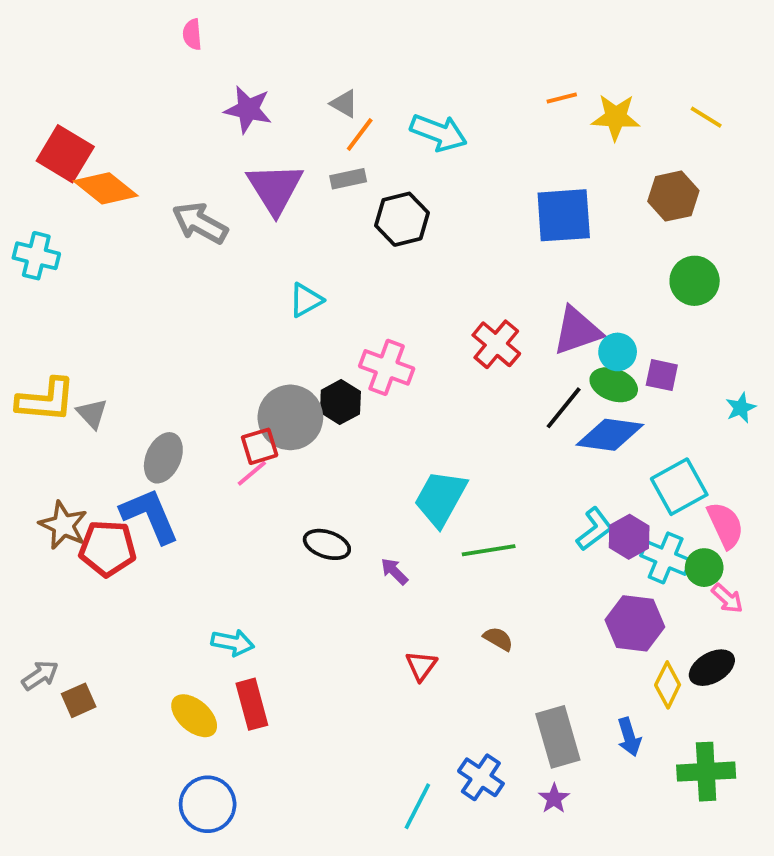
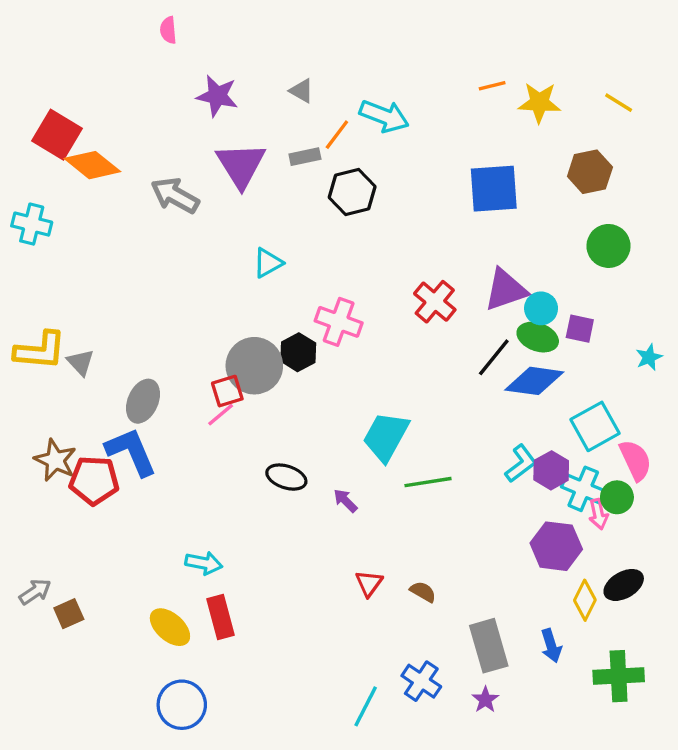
orange line: (360, 134) -> (337, 135), moved
pink arrow: (727, 598) -> (598, 514), moved, turned 36
brown semicircle: (498, 639) -> (423, 592), moved

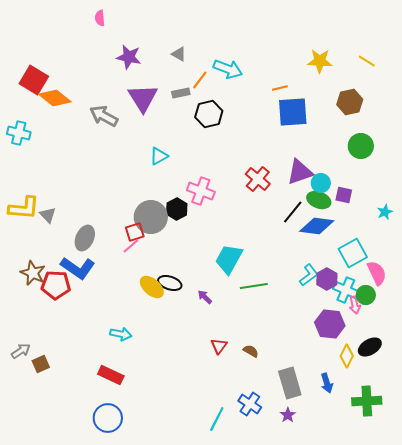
orange line: (492, 86) -> (280, 88), moved
blue L-shape: (131, 452) -> (78, 268), turned 148
red rectangle: (221, 617) -> (111, 375), moved, turned -50
yellow ellipse: (170, 627) -> (152, 287), moved

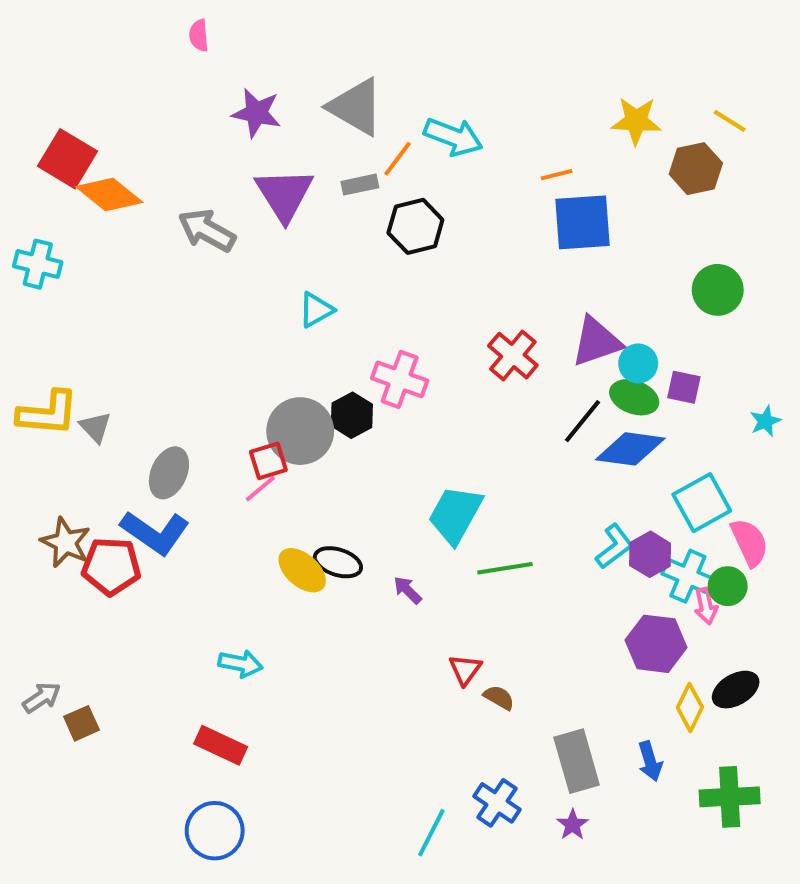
gray triangle: (179, 54) -> (356, 107), size x2.0
brown hexagon: (350, 102) -> (696, 169), moved
red triangle: (219, 346) -> (465, 670), moved

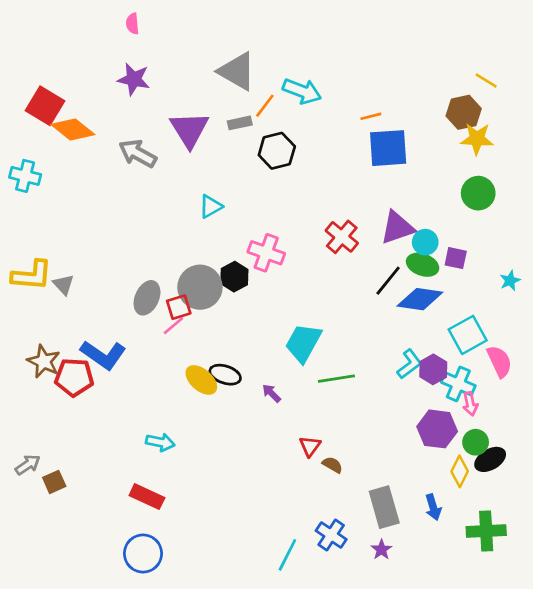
purple star: (256, 113) -> (134, 79), moved
yellow star: (636, 121) -> (477, 139), moved
gray ellipse: (169, 473) -> (147, 298), moved
green circle: (728, 586) -> (476, 442), moved

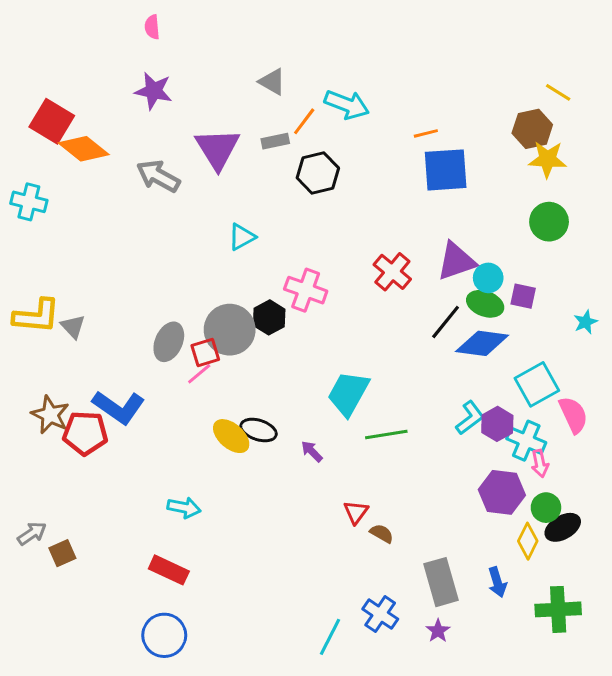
gray triangle: (237, 71) -> (272, 82), size x0.6

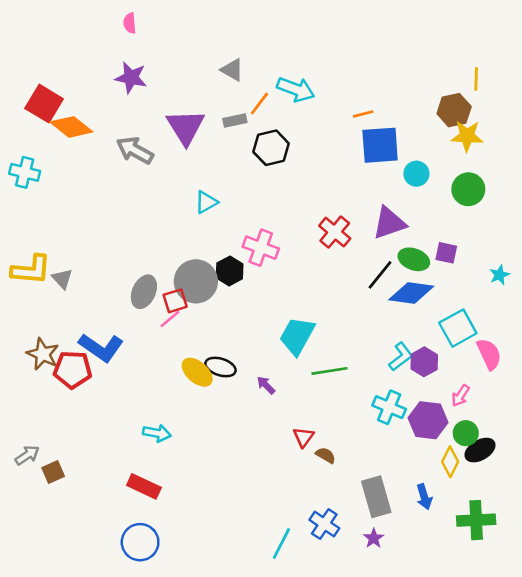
yellow line: (558, 92) -> (476, 79), turned 60
cyan circle: (488, 278) -> (416, 174), moved
cyan cross: (526, 441) -> (389, 407), moved
pink arrow: (540, 463) -> (461, 396), turned 45

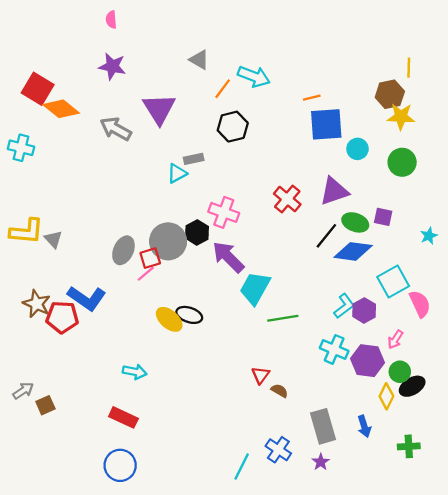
gray rectangle: (235, 120) -> (194, 159), moved
purple arrow: (266, 385) -> (228, 257), moved, size x2.0
green cross: (476, 520) -> (409, 446), size x0.7

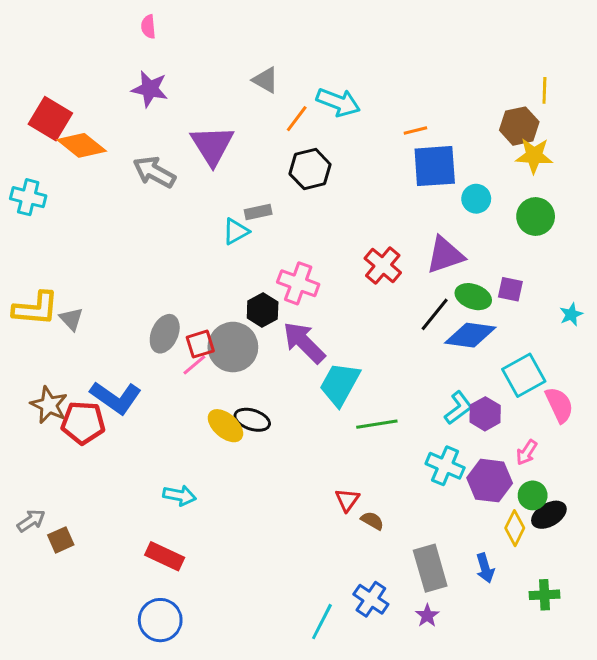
gray circle: (168, 241) -> (233, 347), moved

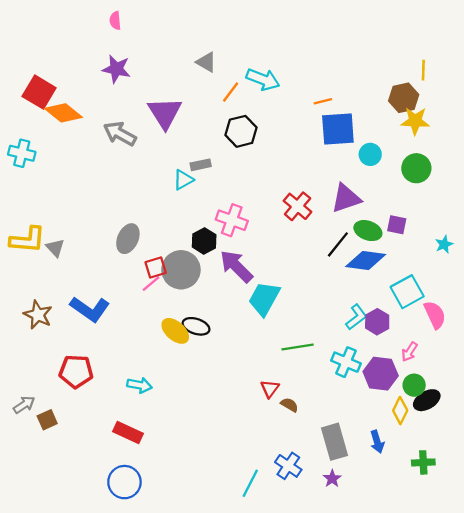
gray ellipse: (165, 334) -> (128, 239), moved
red pentagon: (83, 423) -> (76, 371), moved
green line: (377, 424) -> (298, 347), moved

